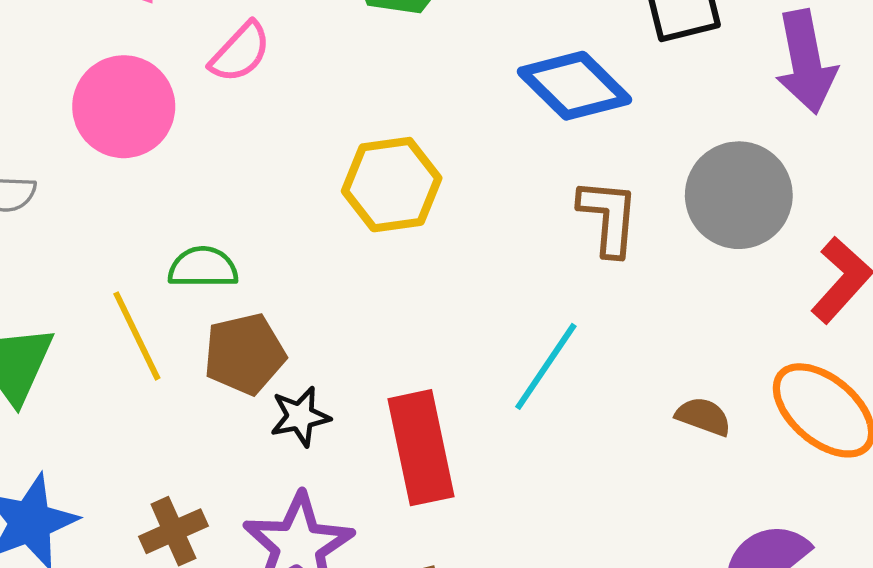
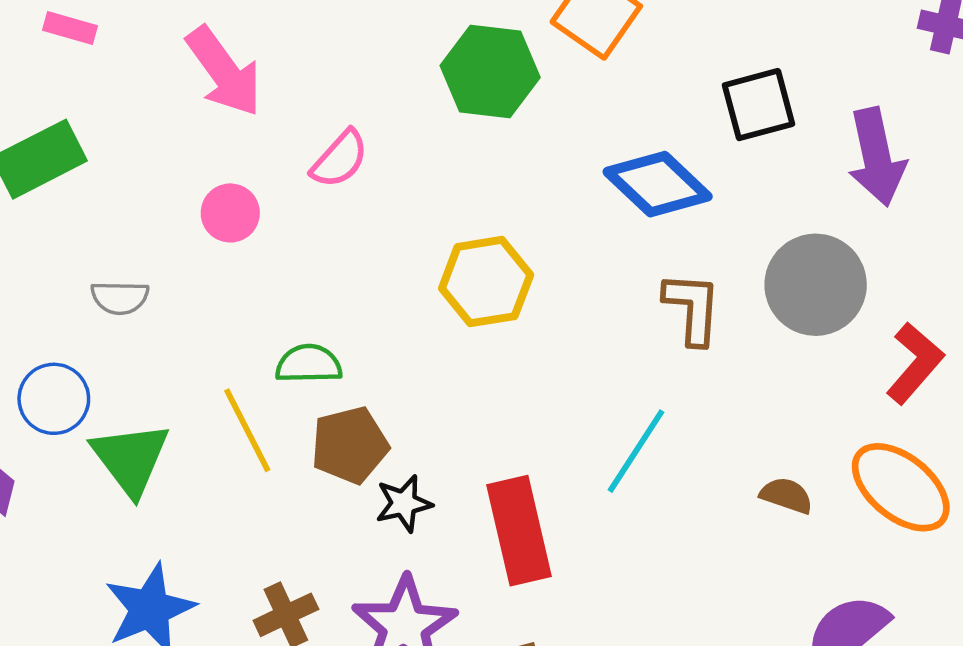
pink circle: (124, 107) -> (230, 213), size x0.6

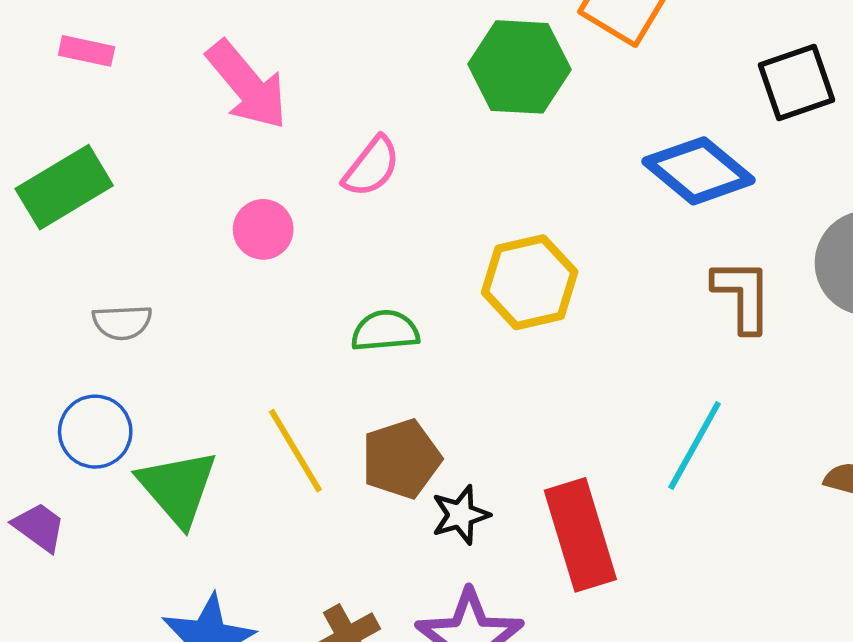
gray semicircle: (120, 298) -> (122, 322), moved
green semicircle: (309, 364) -> (385, 331), moved

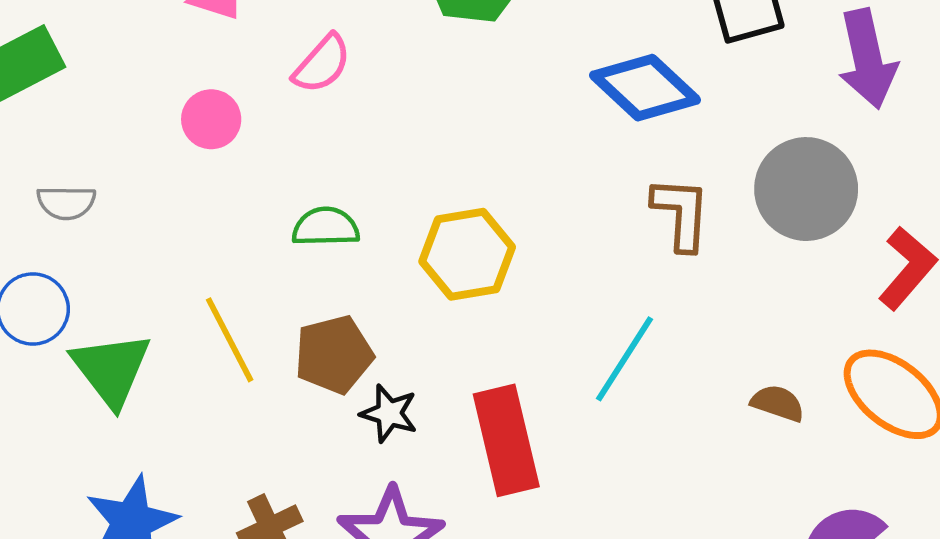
yellow hexagon: (530, 282) -> (467, 254), moved
black star: (461, 515) -> (389, 413), turned 30

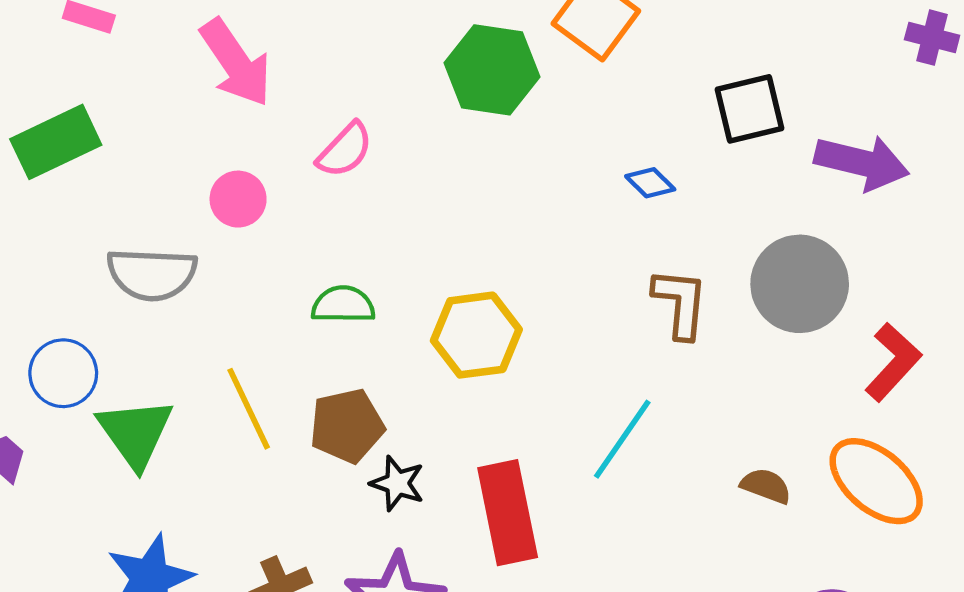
purple arrow: (867, 59) -> (862, 163), turned -66
blue diamond: (645, 88) -> (650, 183), size x0.5
gray semicircle: (66, 203) -> (152, 274), moved, size x1.6

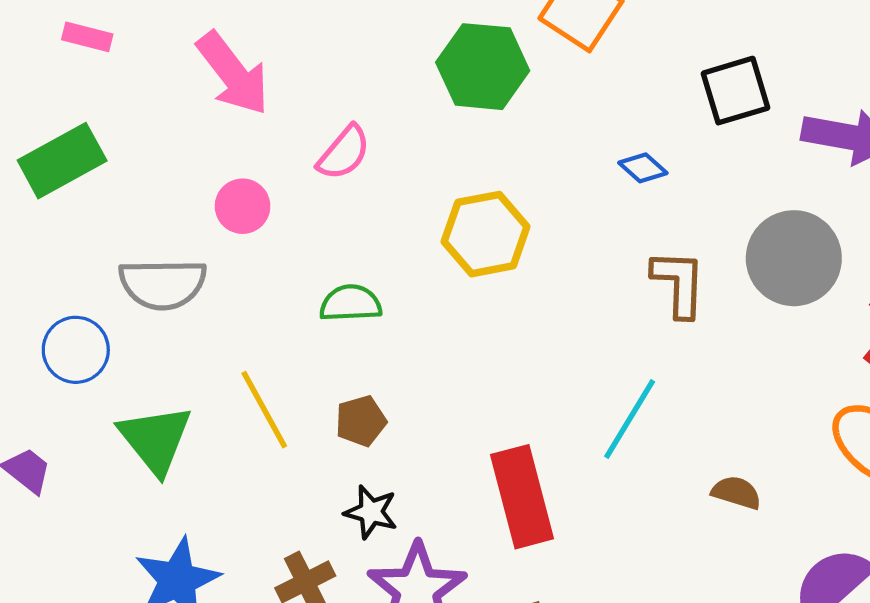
yellow hexagon: (476, 335) -> (486, 234), moved
blue circle: (63, 373) -> (76, 350), moved
brown pentagon: (347, 426) -> (361, 421), size x0.7
black star: (397, 483) -> (371, 512), moved
brown semicircle: (766, 486) -> (736, 493), moved

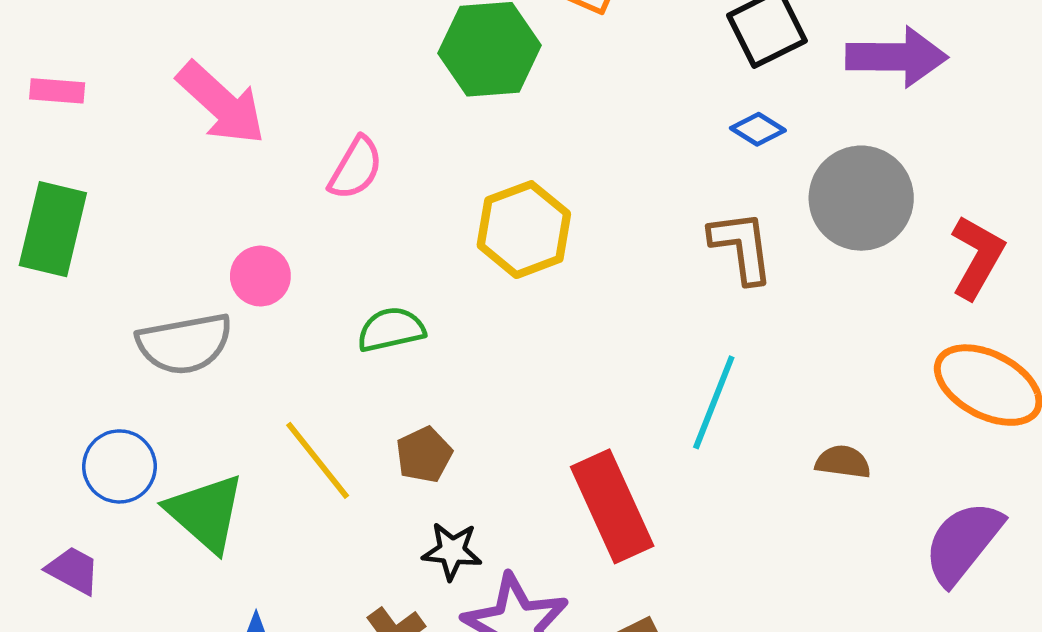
green rectangle: (62, 161) -> (53, 229), turned -38
blue diamond: (643, 168) -> (758, 129), moved
pink circle: (243, 206) -> (260, 276), moved
blue circle: (76, 350) -> (119, 466), moved

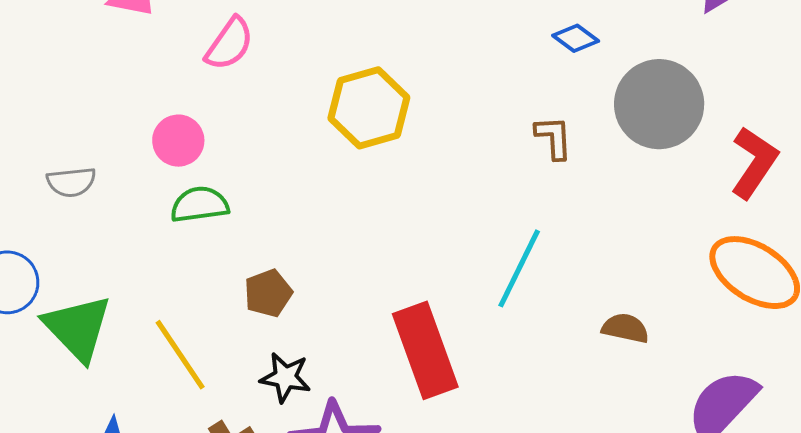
brown L-shape: (742, 247) -> (554, 138), size x0.7
pink circle: (260, 276) -> (178, 141), moved
green semicircle: (391, 329) -> (200, 205), moved
gray semicircle: (185, 344) -> (71, 182), size x0.6
yellow line: (318, 460) -> (180, 355), moved

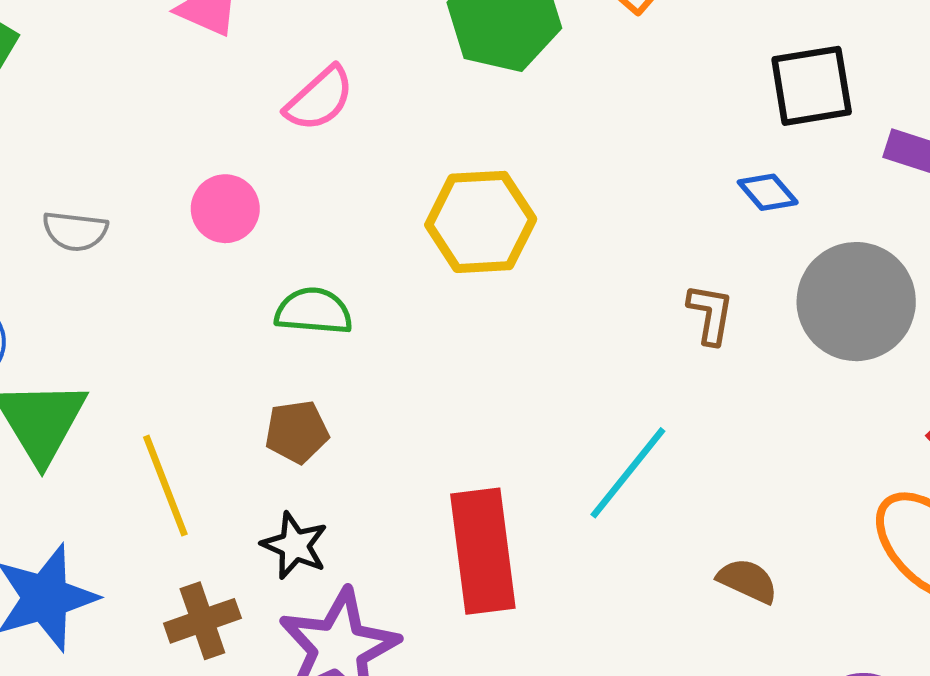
green semicircle: (200, 205) -> (314, 311), moved

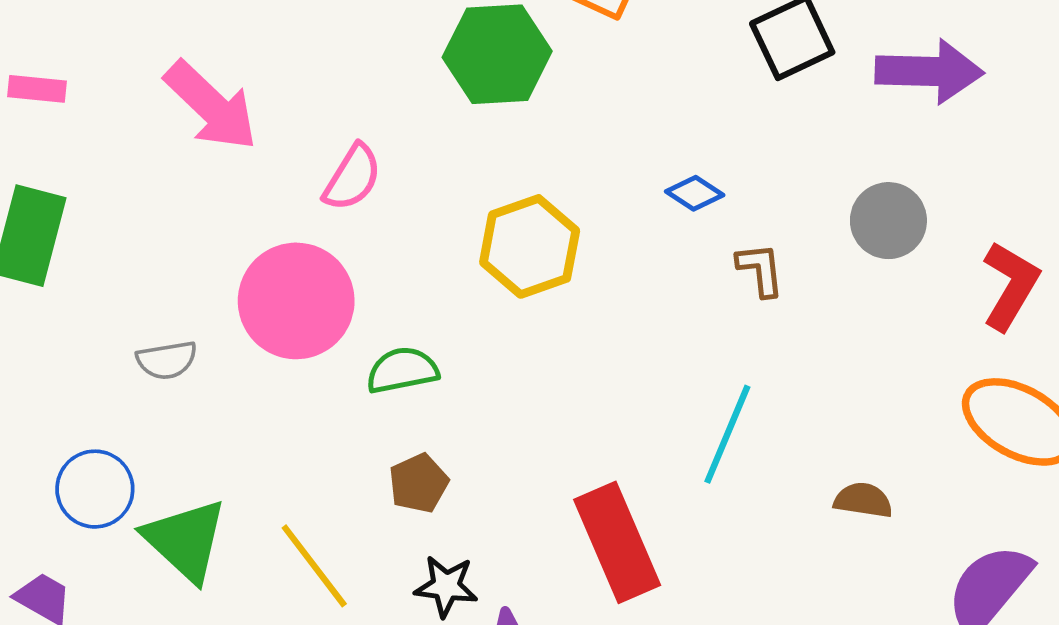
blue diamond: (768, 192) -> (695, 193), moved
pink circle: (225, 209) -> (296, 301), size x1.8
gray circle: (856, 302) -> (888, 221), size x0.7

